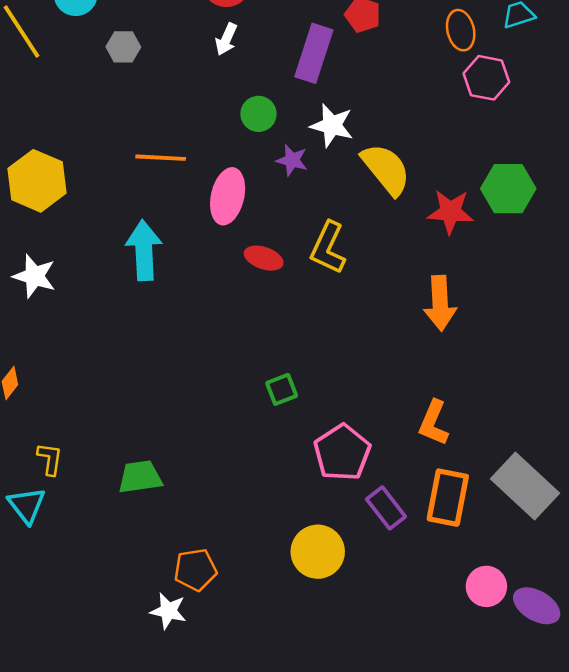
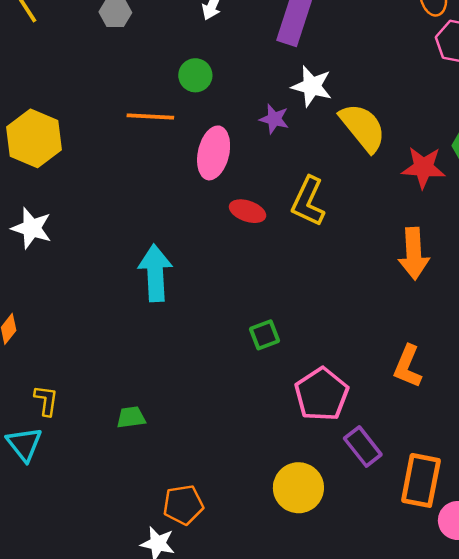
green circle: (258, 114) -> (195, 75), moved
cyan arrow: (144, 250) -> (155, 273), moved
green trapezoid: (140, 477) -> (131, 417), size x0.7
orange rectangle: (448, 498) -> (421, 480), moved

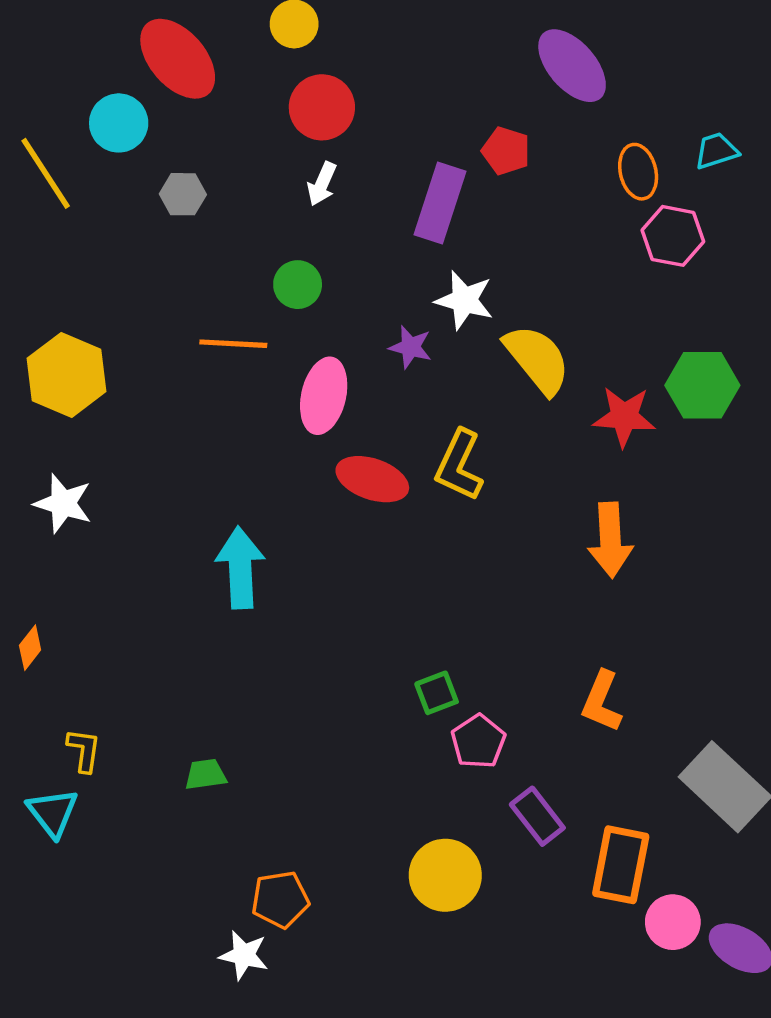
red ellipse: (248, 211) -> (372, 479), size x1.4
green square: (264, 335) -> (437, 693), moved
pink pentagon: (322, 394) -> (478, 741), size x0.7

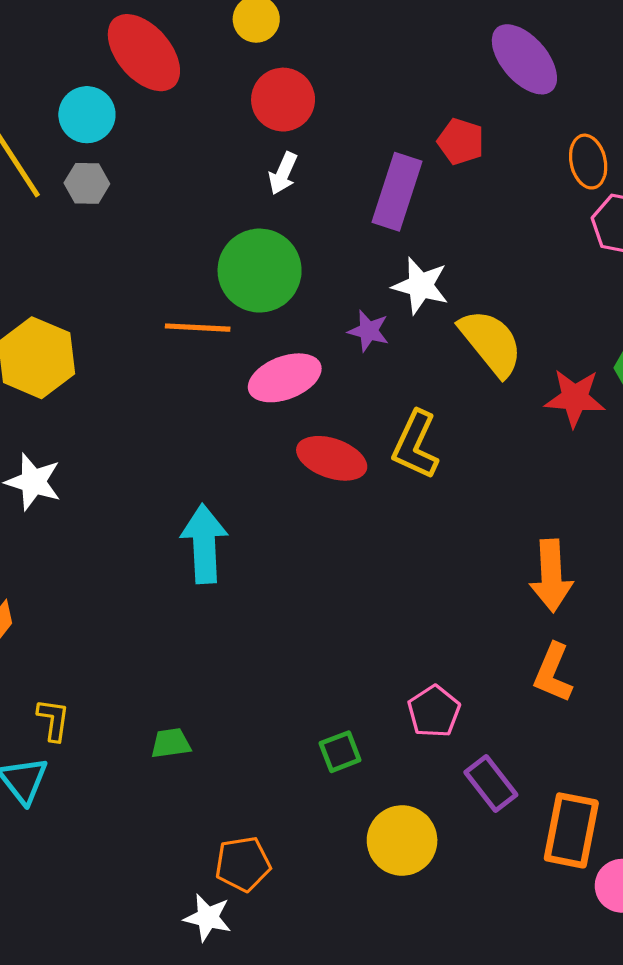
gray hexagon: (183, 194) -> (87, 183), moved
green circle: (298, 285) -> (260, 271), size x1.8
pink ellipse: (324, 396) -> (285, 378), turned 56
orange arrow: (610, 540) -> (551, 576), moved
green square: (437, 693) -> (340, 752), moved

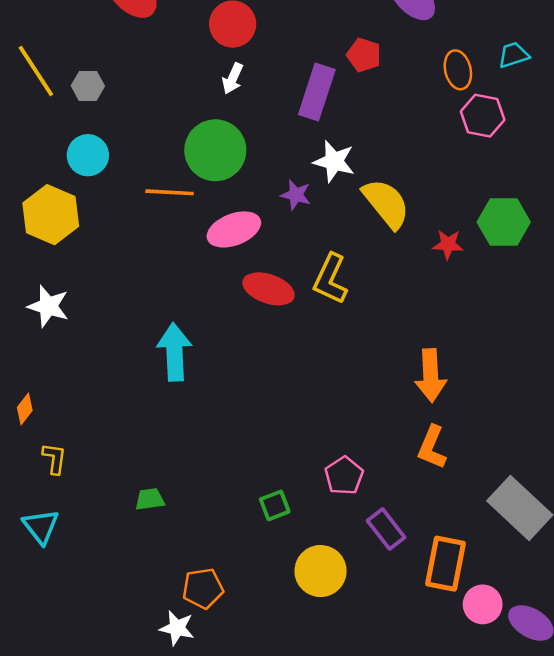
cyan circle: (87, 115) -> (88, 155), moved
red star: (575, 398) -> (448, 244), size x0.7
yellow L-shape: (53, 720) -> (54, 458), moved

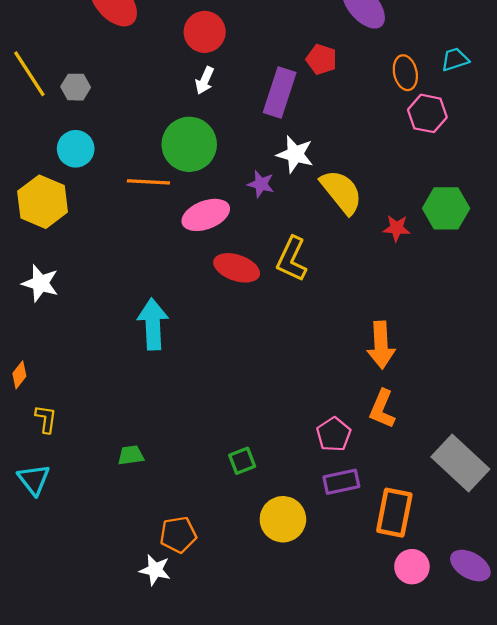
pink pentagon: (344, 476) -> (334, 434), moved
purple rectangle: (386, 529) -> (341, 482), turned -64
pink circle: (483, 604) -> (412, 567), moved

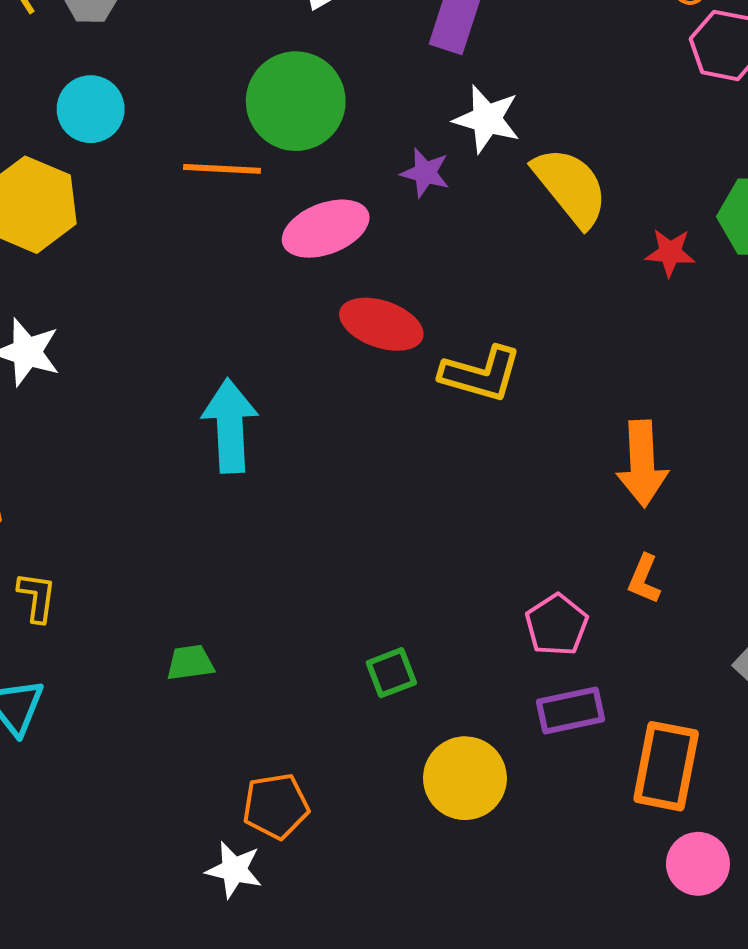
yellow L-shape: (292, 259) -> (481, 374), moved, turned -99
orange L-shape: (382, 409) -> (644, 579), size x0.7

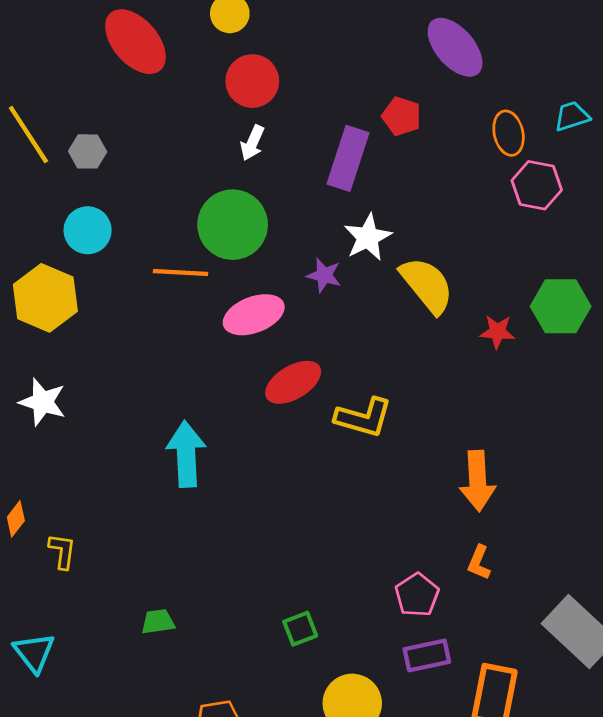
white star: (487, 119) -> (368, 237), turned 30
red ellipse: (381, 324) -> (293, 382), turned -50
yellow L-shape: (37, 597) -> (62, 551), moved

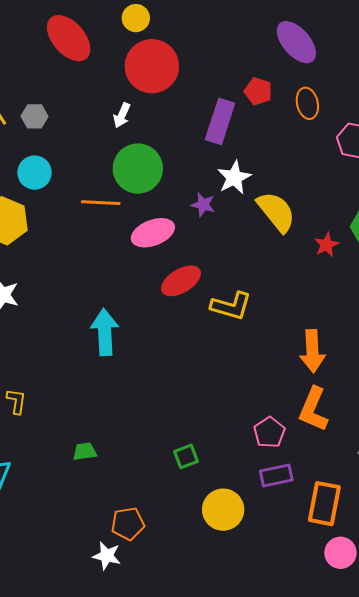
red circle: (252, 81) -> (152, 66), size x1.4
orange ellipse: (509, 133) -> (307, 103), moved
white arrow: (252, 143) -> (122, 115), moved
red star: (497, 332) -> (326, 245), turned -30
orange L-shape: (479, 563) -> (313, 409), size x1.8

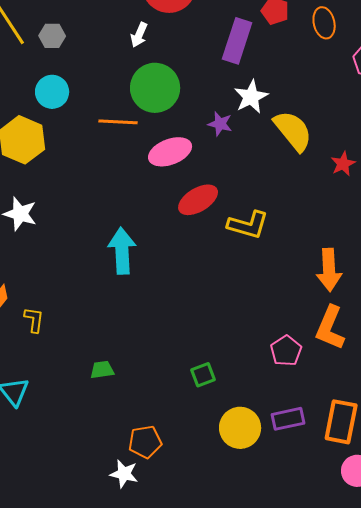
purple rectangle: (276, 476) -> (288, 419), moved

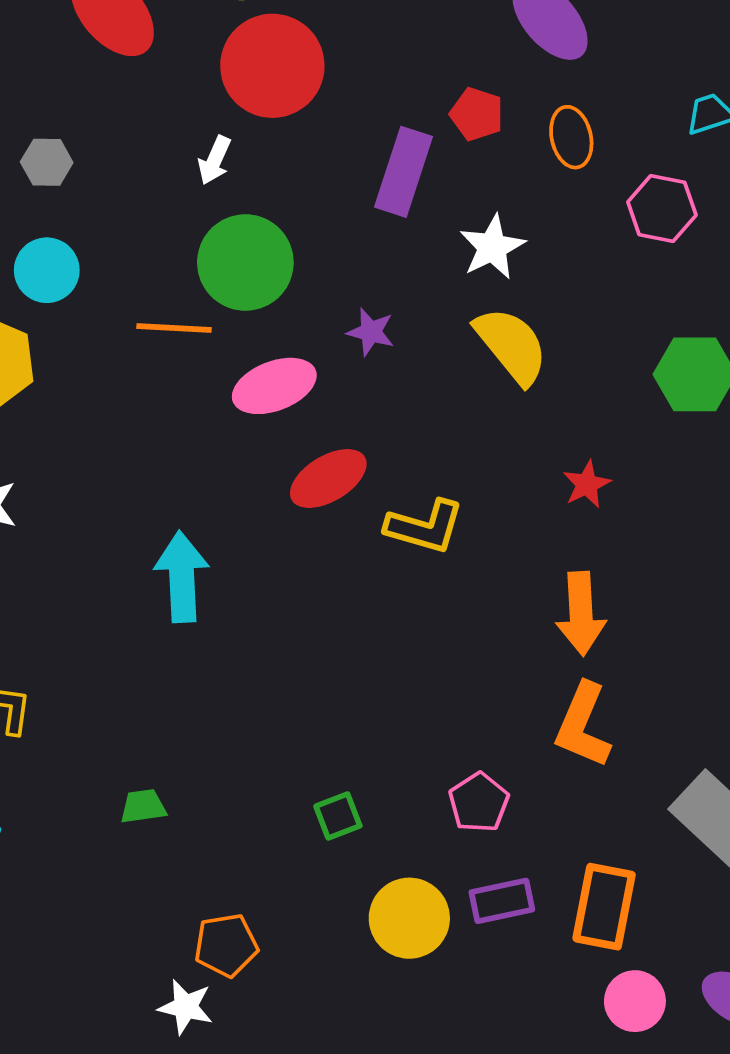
white star: (251, 97) -> (492, 247), moved
red star: (343, 164) -> (587, 484), moved
pink pentagon: (286, 351) -> (479, 802), moved

